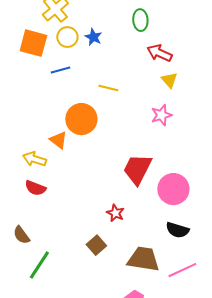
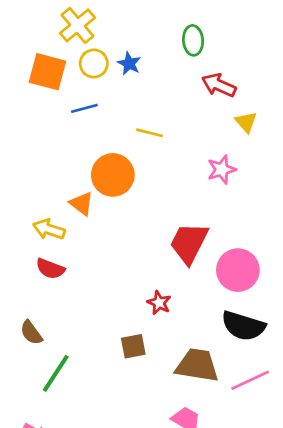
yellow triangle: (169, 80) -> (246, 122), moved
black semicircle: (177, 230) -> (243, 326), size x1.4
brown square: (96, 245) -> (133, 346), turned 30

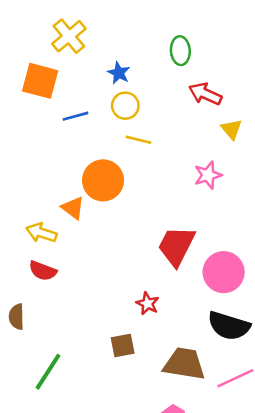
yellow circle: (94, 63) -> (125, 106), moved
brown semicircle: (31, 333) -> (17, 317), moved, turned 35

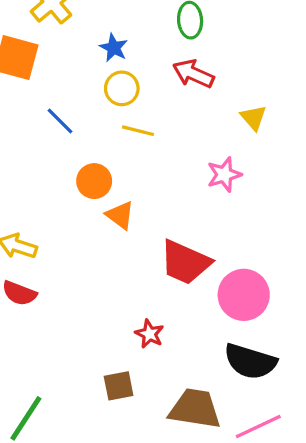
red arrow: (205, 94) -> (193, 74), moved
blue line: (75, 116) -> (60, 121), moved, turned 60
orange circle: (103, 180) -> (94, 181), size x0.7
orange triangle: (73, 208) -> (120, 215), moved
red trapezoid: (176, 246) -> (185, 262), turned -93

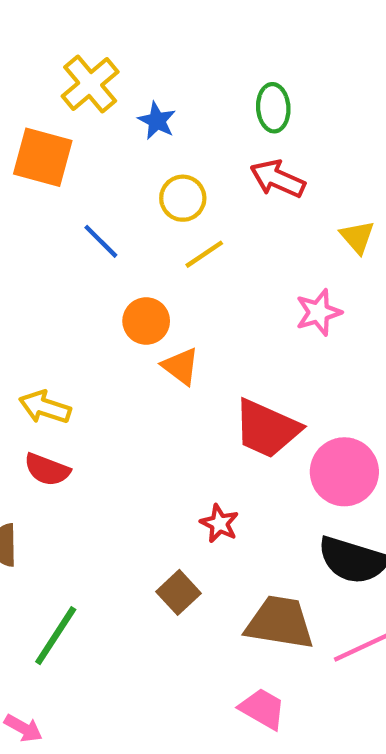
blue star: (114, 48) -> (157, 121), moved
yellow line: (138, 131) -> (204, 254), turned -48
brown square: (119, 386) -> (178, 592), turned -32

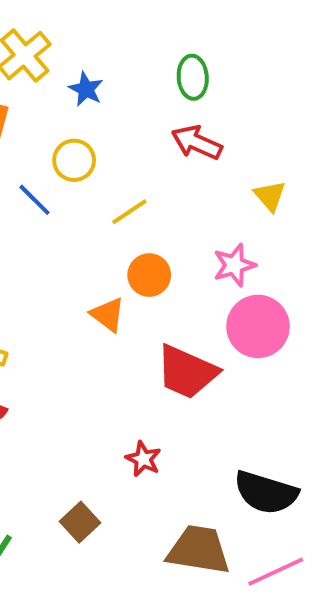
yellow circle: (183, 198) -> (74, 160), moved
orange circle: (146, 321) -> (149, 275), moved
pink circle: (344, 472) -> (258, 326), moved
brown square: (178, 592) -> (80, 522), moved

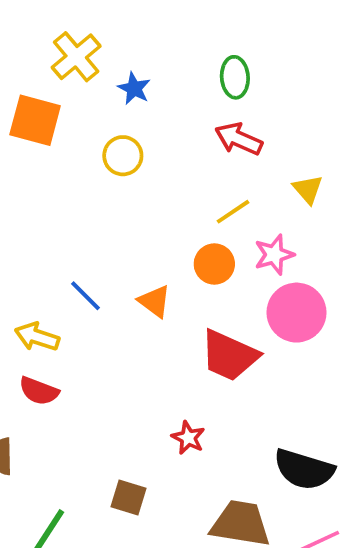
blue line: (35, 200) -> (85, 296), moved
yellow line: (129, 212) -> (233, 212), moved
orange circle: (149, 275) -> (214, 264), moved
brown square: (80, 522) -> (128, 497), turned -30

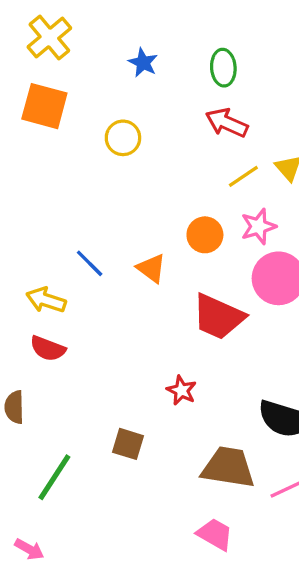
yellow cross: (76, 57) -> (49, 38), moved
blue star: (134, 88) -> (143, 63), moved
yellow line: (233, 212) -> (243, 176), moved

